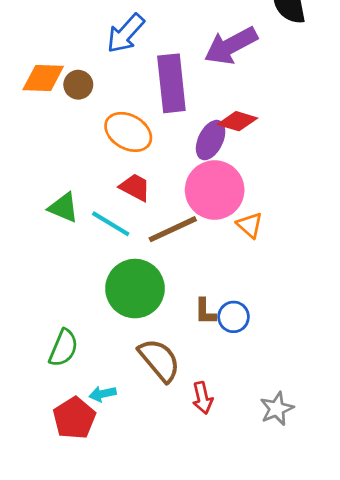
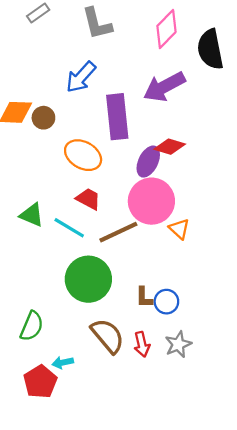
red arrow: (202, 398) -> (142, 344), moved
gray star: (277, 409) -> (178, 344), moved

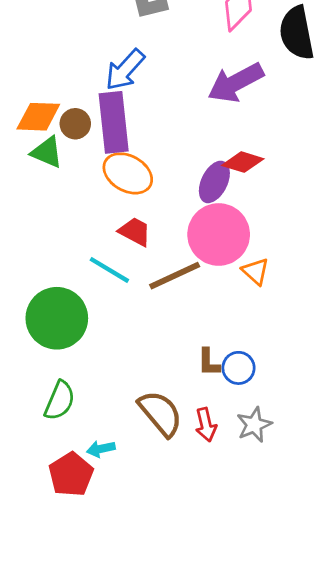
purple rectangle: (117, 117) -> (114, 122), moved
green triangle: (32, 215) -> (47, 152), moved
green circle: (88, 279) -> (57, 318), moved

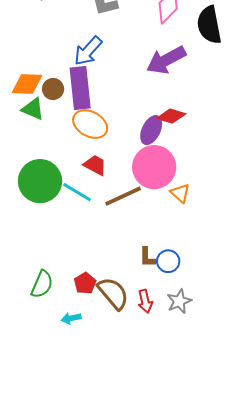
green circle: (57, 318) -> (40, 181), moved
red pentagon: (71, 474) -> (85, 283), moved, size x0.7

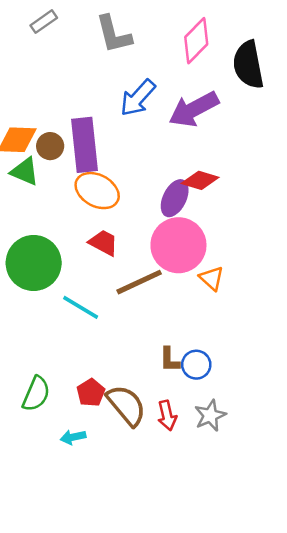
blue arrow: (88, 51) -> (138, 98), moved
cyan line: (77, 192) -> (81, 307), moved

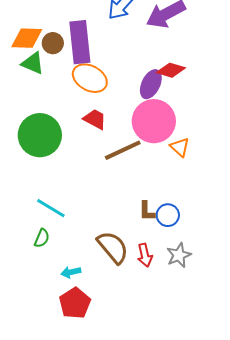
cyan line: (81, 307) -> (51, 208), moved
red pentagon: (91, 393) -> (75, 303), moved, size x1.4
green semicircle: (36, 394) -> (42, 238), size x0.7

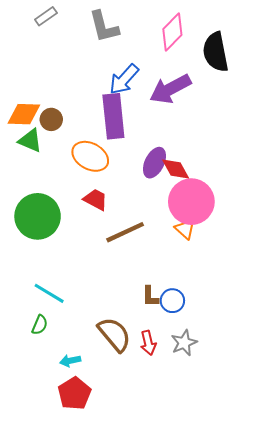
purple rectangle: (80, 42) -> (113, 116), moved
red diamond: (171, 70) -> (176, 169), moved, turned 44
pink circle: (154, 121) -> (191, 202), moved

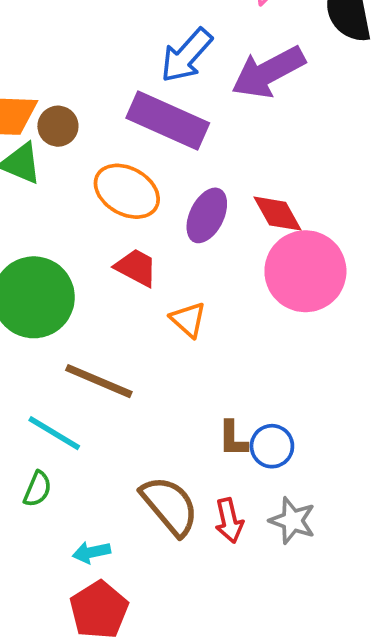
purple rectangle: (113, 116) -> (168, 121), turned -60
purple ellipse: (155, 163) -> (207, 215), moved
orange triangle: (185, 229) -> (188, 320), moved
brown line: (125, 232) -> (99, 381), moved, turned 48
gray star: (184, 343) -> (292, 521), turned -30

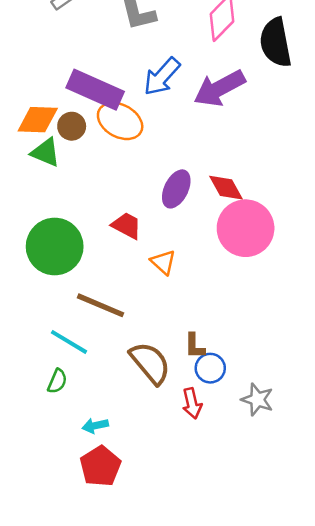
purple rectangle: (168, 121) -> (95, 90), moved
orange ellipse: (127, 191) -> (120, 121), moved
blue circle: (272, 446) -> (210, 368), moved
brown semicircle: (170, 506) -> (150, 363), moved
gray star: (292, 521) -> (257, 400), moved

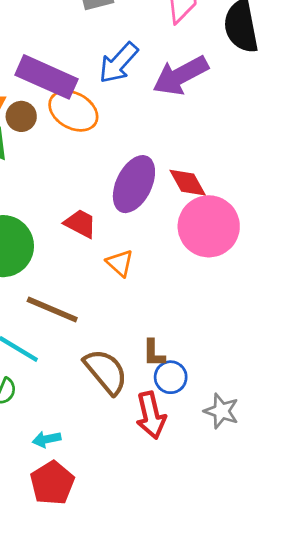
purple ellipse: (176, 189) -> (134, 184), size x1.4
red arrow: (192, 403) -> (151, 415), size x1.4

